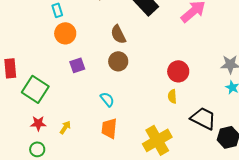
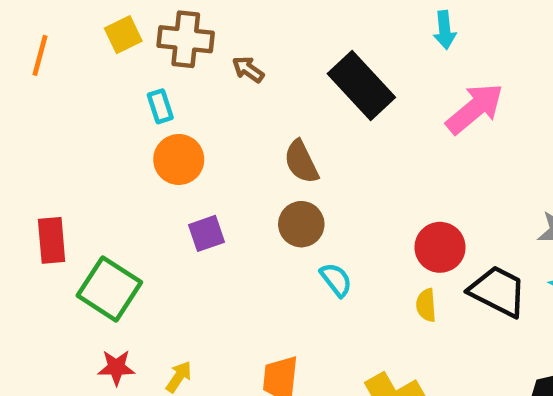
cyan semicircle: (107, 99) -> (336, 280), moved
black trapezoid: (203, 118) -> (498, 291), moved

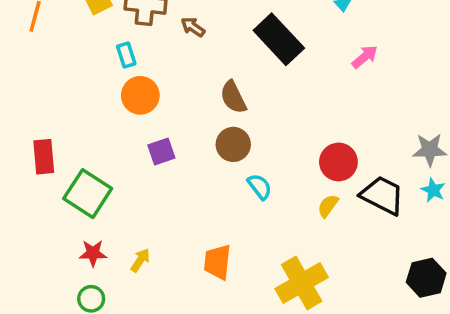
pink arrow: (475, 109) -> (365, 57), size x0.6
yellow semicircle: (426, 305) -> (328, 206), turned 40

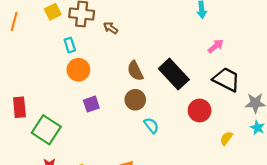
black rectangle: (279, 39) -> (174, 74), moved
black trapezoid: (382, 195) -> (226, 79), moved
yellow semicircle: (328, 206) -> (226, 138), moved

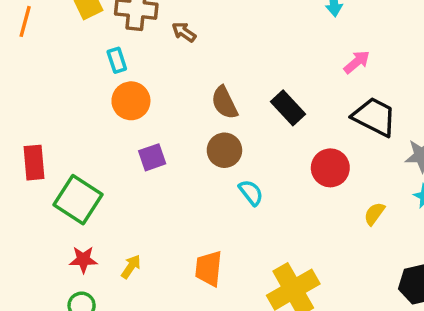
black rectangle: (174, 74) -> (288, 108), size x0.7

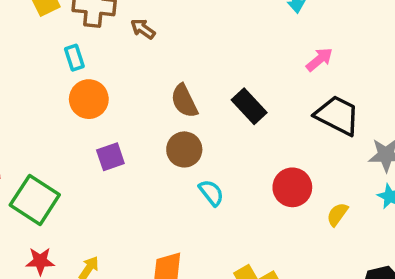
red circle: (330, 168) -> (292, 187), moved

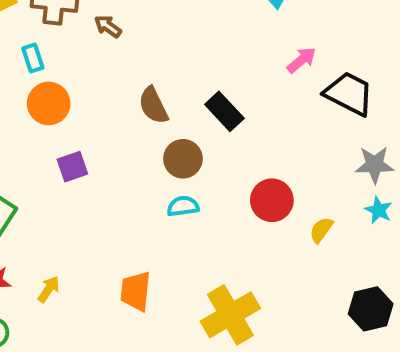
black trapezoid: (337, 115) -> (349, 94), moved
brown circle: (184, 149) -> (183, 159), moved
cyan semicircle: (211, 193) -> (183, 206), turned -60

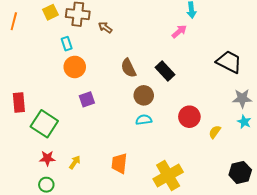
pink arrow: (301, 60) -> (179, 31), moved

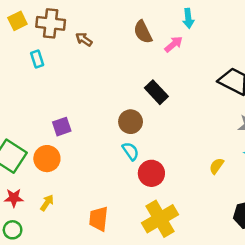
orange circle: (75, 67) -> (47, 159), moved
brown semicircle: (129, 68) -> (143, 32), moved
red circle: (189, 117) -> (151, 173), moved
cyan semicircle: (144, 120) -> (131, 151), turned 63
orange trapezoid: (119, 163) -> (99, 219), moved

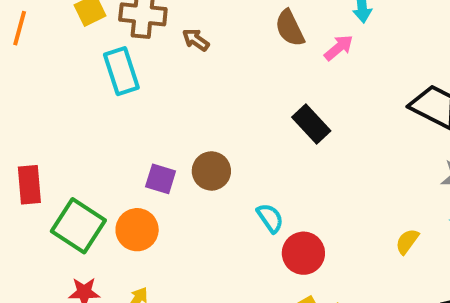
cyan rectangle: (37, 59) -> (121, 71), size x1.6
brown circle: (131, 122) -> (211, 171), moved
purple square: (62, 127) -> (161, 179), turned 36

